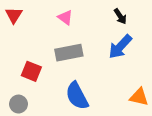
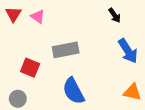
pink triangle: (65, 17) -> (38, 16), moved
blue arrow: (120, 47) -> (128, 51), moved, turned -75

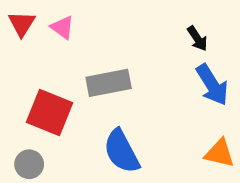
black arrow: (115, 15) -> (197, 39), moved
red square: (30, 68) -> (49, 112), size x1.4

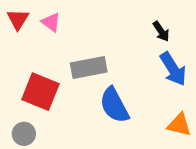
blue semicircle: (122, 151) -> (114, 105), moved

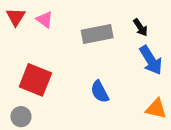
gray rectangle: (89, 67) -> (97, 34), moved
blue semicircle: (114, 105) -> (100, 92), size x0.7

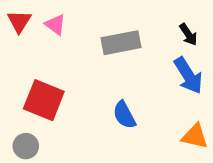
black arrow: (140, 27) -> (188, 34), moved

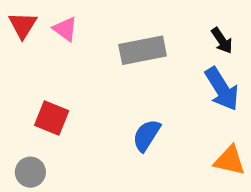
red square: (44, 100) -> (52, 118), size x0.7
blue semicircle: (124, 115) -> (146, 135), turned 60

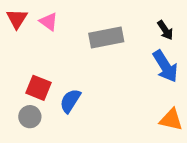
blue semicircle: (146, 135) -> (70, 101), moved
gray circle: (30, 172) -> (30, 117), moved

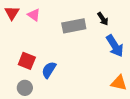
black arrow: (165, 30) -> (103, 19), moved
gray circle: (30, 117) -> (25, 88), moved

